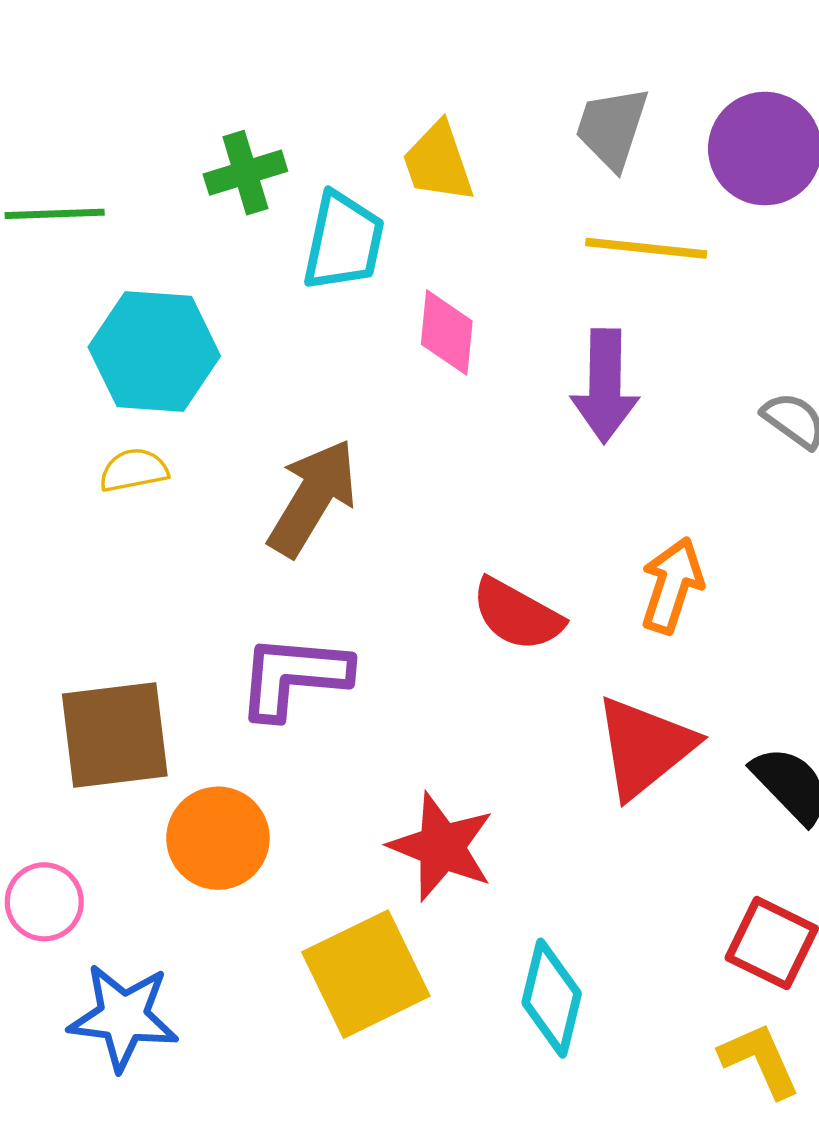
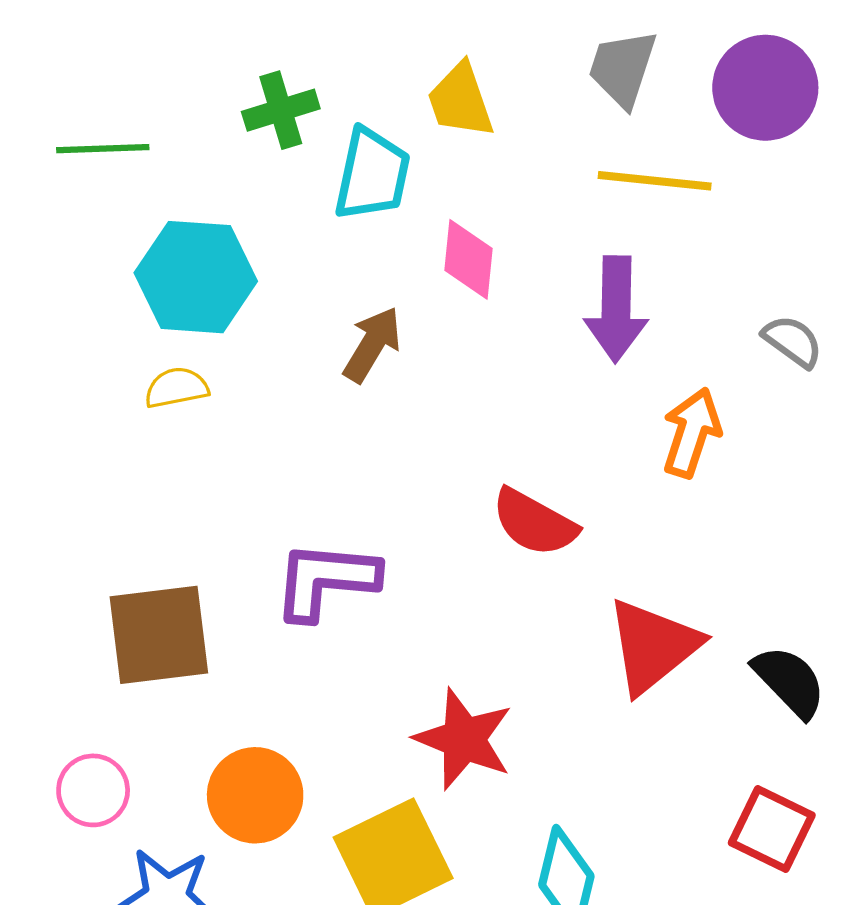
brown arrow: (313, 498) -> (372, 344), moved, size x0.7
orange arrow: (672, 585) -> (692, 433), moved
orange circle: (218, 838) -> (255, 795), moved

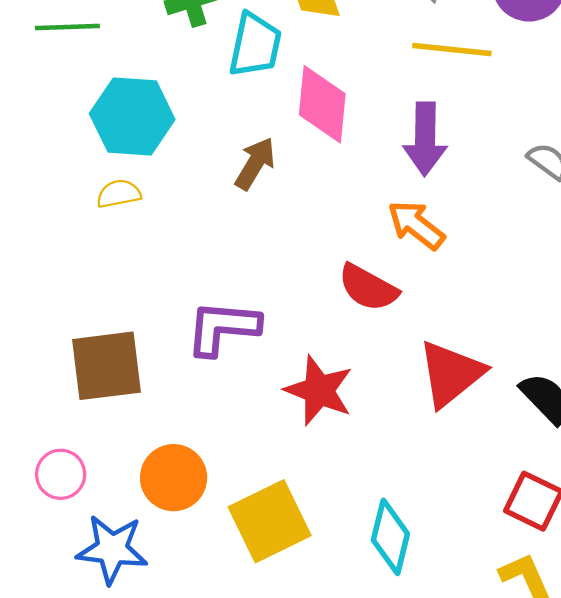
pink diamond: (469, 259) -> (322, 104), size x1.4
orange arrow: (692, 433) -> (416, 225), moved, turned -70
red star: (464, 739) -> (319, 390), moved

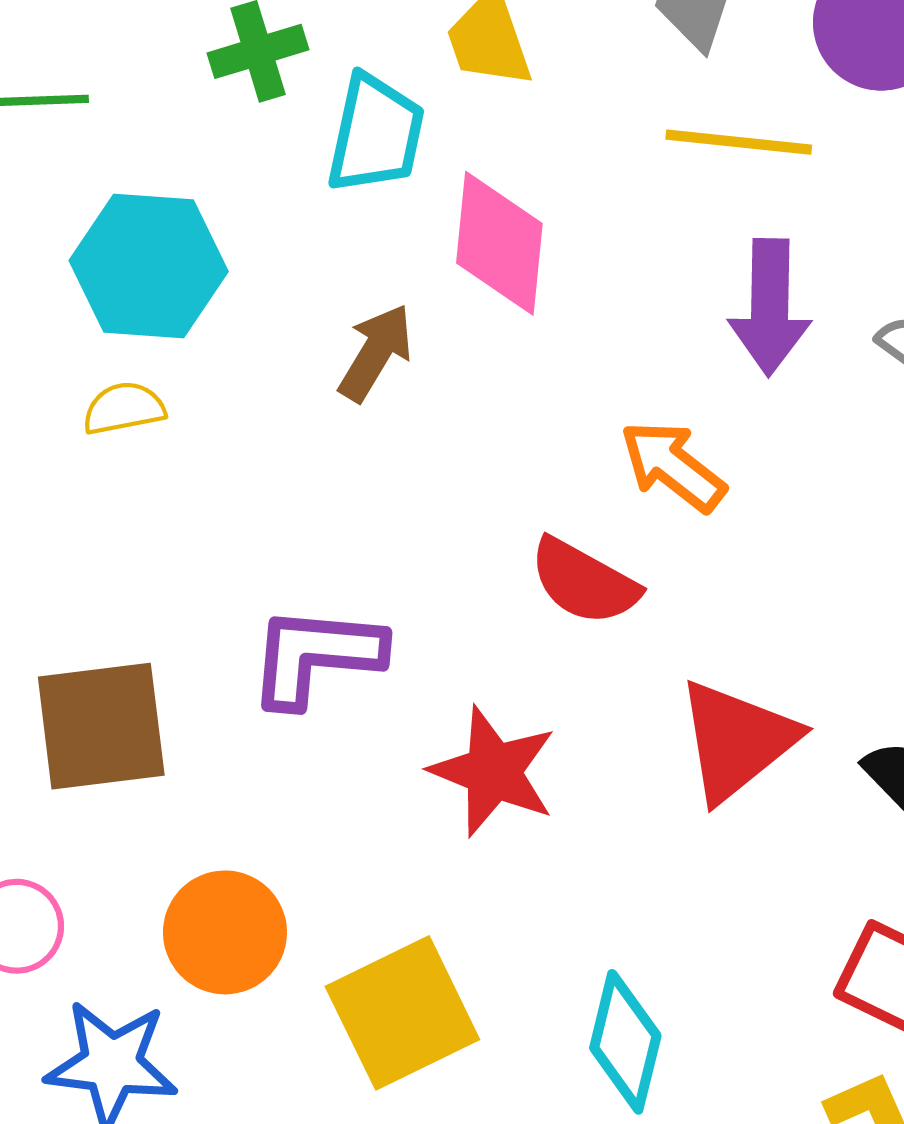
purple arrow: (425, 139) -> (770, 307), moved

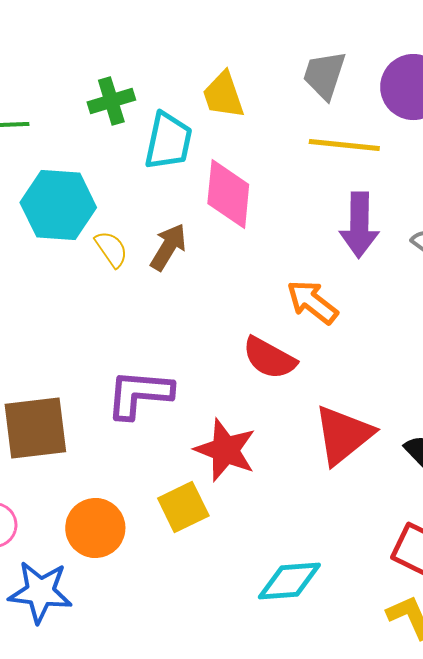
yellow semicircle: (124, 408) -> (111, 249), moved, turned 66
yellow square: (402, 1013) -> (183, 507), moved, size x0.7
cyan diamond: (625, 1042) -> (289, 581), turned 72

